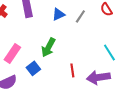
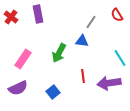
blue triangle: (58, 14) -> (82, 41), moved, turned 32
blue square: (33, 68) -> (53, 92), moved

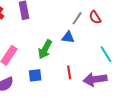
red semicircle: (117, 15) -> (95, 17), moved
blue square: (53, 92) -> (35, 75), moved, turned 32

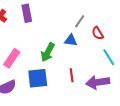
red semicircle: (95, 17) -> (98, 33), moved
blue square: (35, 75) -> (38, 78), size x1.5

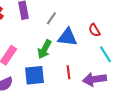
gray line: (80, 21) -> (51, 18), moved
blue triangle: (71, 40) -> (67, 37), size x1.5

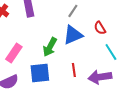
gray line: (51, 18) -> (73, 11), moved
blue triangle: (67, 37) -> (73, 35), turned -30

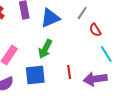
gray line: (73, 11) -> (82, 13), moved
blue triangle: (73, 35) -> (50, 18), moved

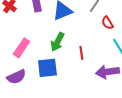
red line: (69, 72) -> (81, 53), moved

